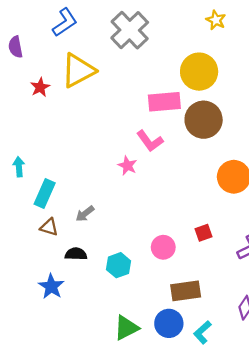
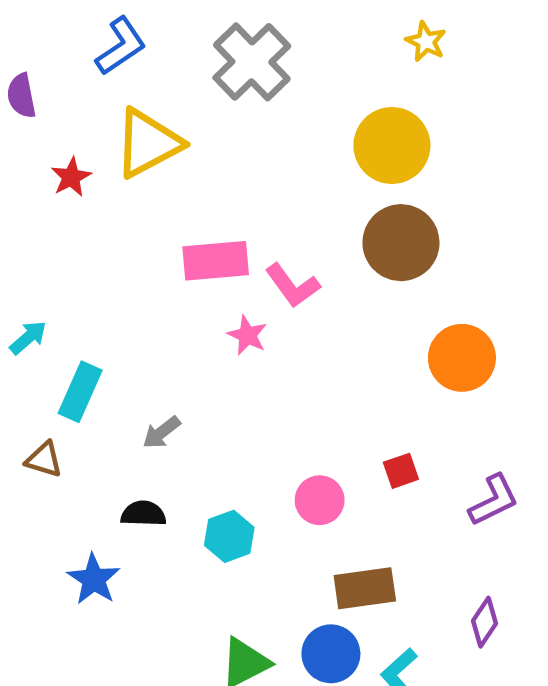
pink rectangle: (164, 102) -> (216, 261), moved
cyan arrow: (19, 167) -> (28, 338), turned 54
brown triangle: (49, 227) -> (44, 460), moved

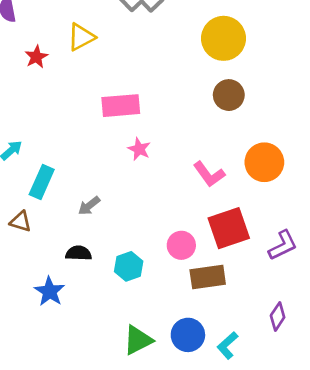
yellow triangle: (148, 143) -> (81, 37), size x0.7
brown circle: (401, 243) -> (229, 95), size x0.7
pink L-shape: (293, 286) -> (209, 174), moved
red square: (401, 471) -> (229, 228), size x2.0
brown rectangle: (365, 588) -> (208, 277), moved

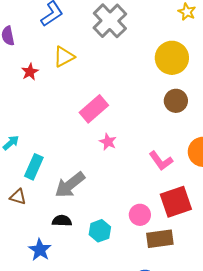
pink rectangle: (121, 106) -> (94, 109), turned -36
gray arrow: (89, 206) -> (70, 185), size x1.8

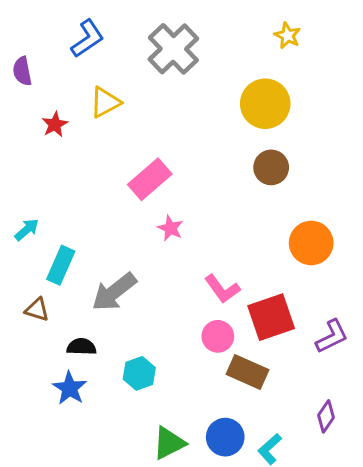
pink L-shape: (161, 161) -> (222, 289), moved
black semicircle: (62, 221) -> (82, 347), moved
cyan hexagon: (100, 231) -> (139, 373), moved
brown rectangle: (160, 239) -> (247, 372), turned 32

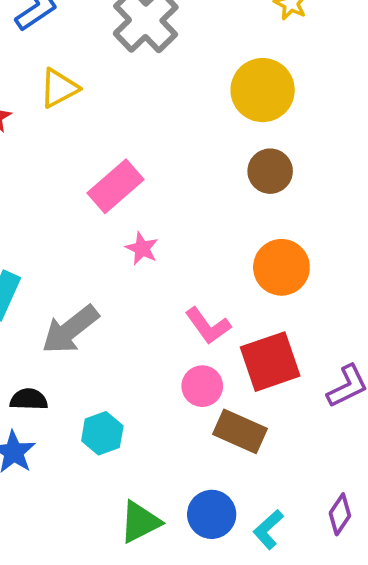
orange circle: (311, 243) -> (281, 267), moved
purple diamond: (326, 416) -> (340, 514), moved

